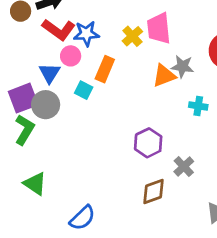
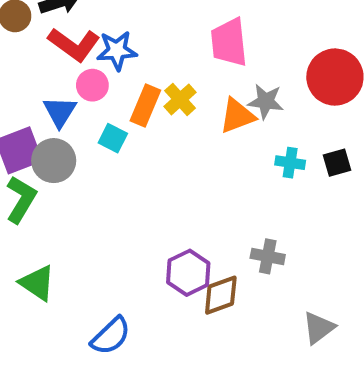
yellow cross: (132, 36) -> (180, 99), moved
purple hexagon: (148, 143) -> (188, 273), moved
gray cross: (184, 167) -> (268, 256), turned -36

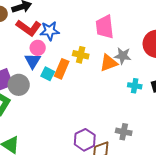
yellow cross: (180, 99) -> (81, 55), turned -35
orange rectangle: (145, 106) -> (62, 69), moved
blue triangle: (60, 112) -> (33, 61), moved

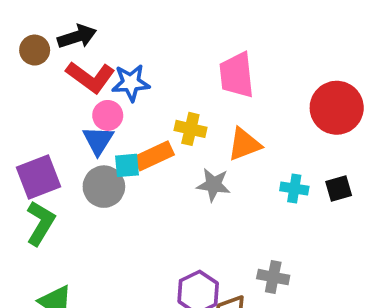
gray star: (123, 56) -> (214, 185), moved
orange rectangle: (62, 69) -> (154, 156), turned 42
cyan square: (48, 74) -> (127, 165), turned -32
gray circle: (19, 85) -> (104, 187), moved

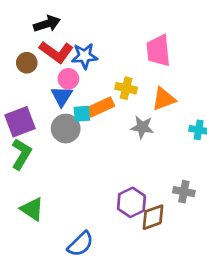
brown circle: (35, 50) -> (27, 63), moved

